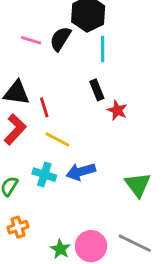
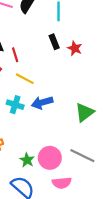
red star: (117, 110) -> (75, 48), moved
green triangle: (138, 185) -> (85, 112), turned 30

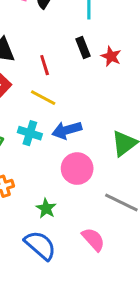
red line: (15, 55) -> (45, 65), moved
pink circle: (50, 158) -> (77, 169), moved
pink semicircle: (62, 183) -> (93, 239), turned -126

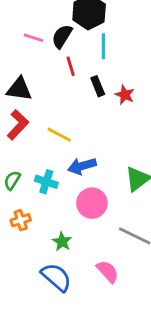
red line: (45, 65) -> (71, 66), moved
cyan cross: (30, 133) -> (46, 182), moved

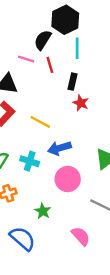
pink line: (34, 38) -> (26, 59), moved
black rectangle: (98, 86) -> (72, 82), turned 35
red star: (125, 95) -> (81, 103), moved
blue semicircle: (56, 277) -> (22, 238), moved

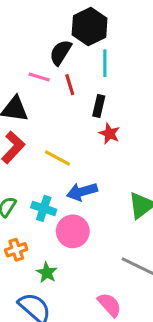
pink circle: (68, 179) -> (73, 231), moved
green star: (43, 211) -> (47, 273), moved

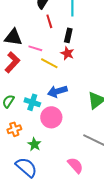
pink line: (39, 77) -> (35, 48), moved
red star: (109, 134) -> (67, 53), moved
yellow line: (57, 158) -> (49, 63), moved

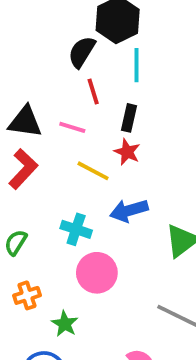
pink line: (35, 48) -> (72, 127), moved
blue arrow: (57, 91) -> (129, 210), moved
cyan cross: (32, 102) -> (76, 229), moved

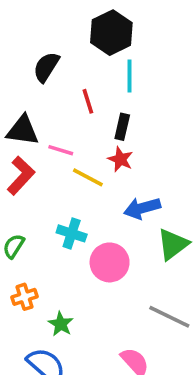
black semicircle: (82, 52) -> (46, 67), moved
pink line: (72, 127) -> (61, 150), moved
blue arrow: (129, 210) -> (142, 208), moved
pink circle: (97, 273) -> (110, 262), moved

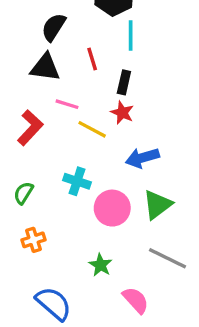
black triangle: (23, 130) -> (45, 67), moved
green triangle: (173, 244) -> (157, 205), moved
green star: (61, 324) -> (100, 265), moved

